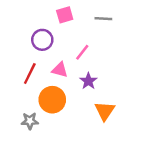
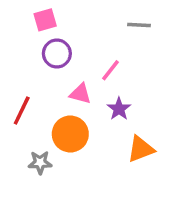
pink square: (65, 15) -> (45, 20), moved
red line: (30, 73) -> (22, 111), moved
orange triangle: (105, 111) -> (141, 149), turned 35

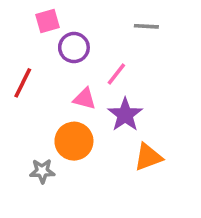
purple circle: (57, 53) -> (74, 48), moved
purple star: (119, 109) -> (125, 115), size x1.4
red line: (22, 111) -> (23, 83), moved

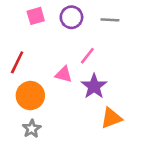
purple circle: (74, 48) -> (71, 17), moved
orange circle: (74, 141) -> (30, 96), moved
gray star: (42, 171) -> (32, 129), turned -30

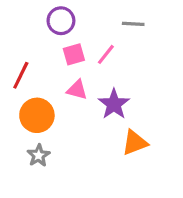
pink square: (36, 16) -> (74, 54), moved
purple circle: (71, 17) -> (61, 21), moved
pink line: (87, 56) -> (106, 54), moved

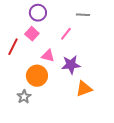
pink square: (74, 54) -> (32, 34), moved, turned -32
purple star: (114, 104) -> (71, 65), turned 30
orange circle: (37, 115) -> (37, 76), moved

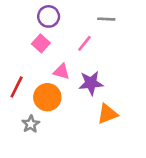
red line: (13, 47) -> (17, 87), moved

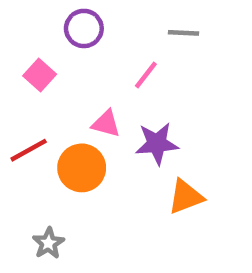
pink square: (41, 43) -> (40, 75), moved
red line: (17, 87) -> (29, 150), turned 35
gray star: (31, 124) -> (48, 243), moved

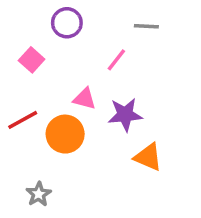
orange triangle: (186, 197) -> (148, 157), turned 44

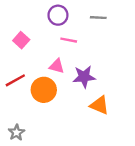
purple circle: (67, 23) -> (58, 15), moved
pink line: (116, 60) -> (69, 40), moved, turned 63
gray star: (39, 194) -> (17, 132), moved

